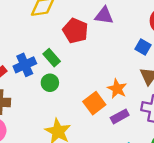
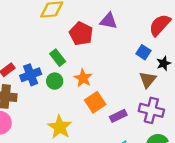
blue cross: (25, 65) -> (31, 75), moved
orange star: (117, 89) -> (83, 78), moved

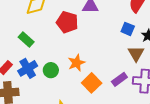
green rectangle: (58, 58) -> (26, 39), moved
orange star: (83, 78) -> (76, 63), turned 30
purple rectangle: (118, 116) -> (119, 79), moved

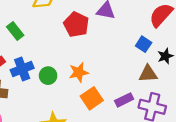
green rectangle: (26, 39) -> (15, 31), moved
brown triangle: (136, 54) -> (148, 74), turned 48

